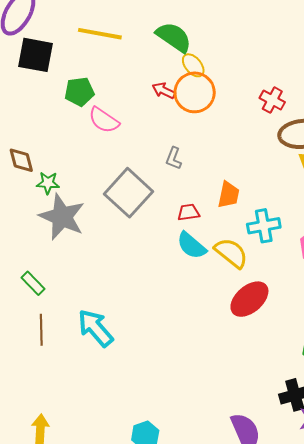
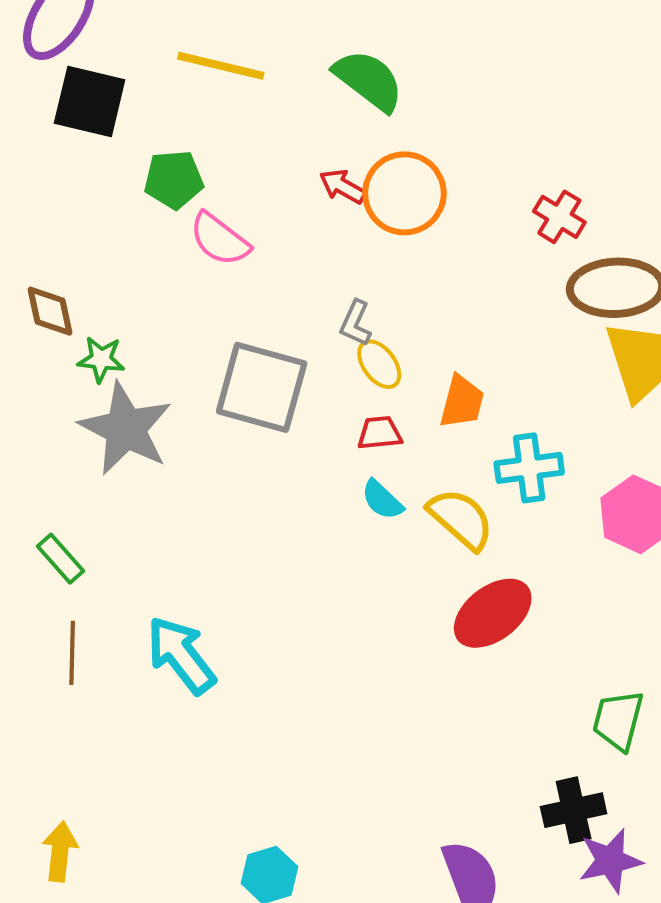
yellow ellipse: (193, 65) -> (379, 364), moved
gray square: (129, 193) -> (262, 387), turned -30
cyan semicircle: (191, 246) -> (382, 500), size x0.7

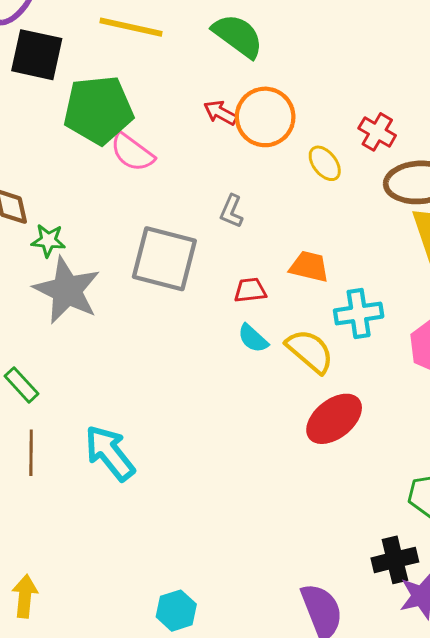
green pentagon: (174, 180) -> (98, 110), size x1.6
yellow ellipse: (379, 364) -> (325, 163), moved
orange trapezoid: (462, 402) -> (309, 267), turned -90

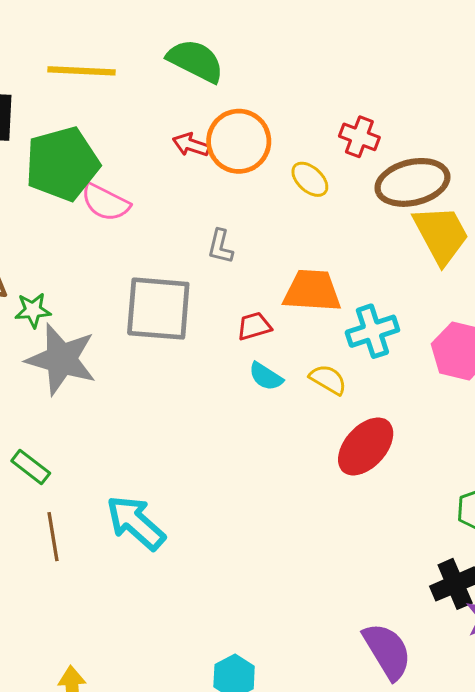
orange trapezoid: (309, 267) -> (312, 291), size x1.4
yellow semicircle: (310, 351) -> (328, 380), size x0.7

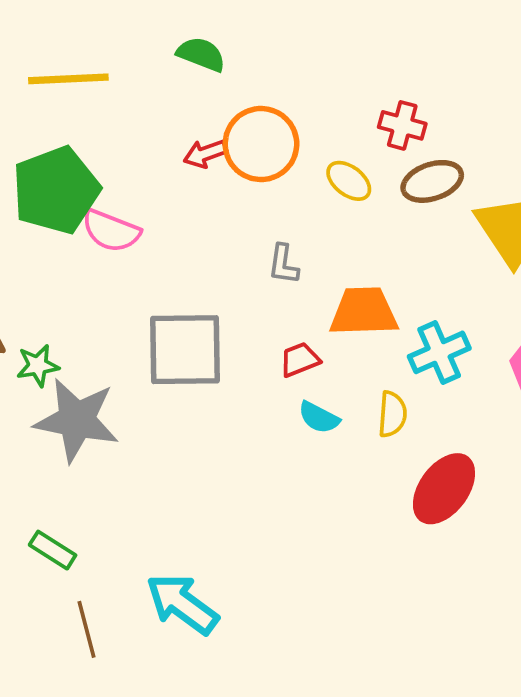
green semicircle: (196, 61) -> (201, 54), size x0.7
red arrow: (191, 145) -> (205, 154), turned -33
brown ellipse: (412, 182) -> (432, 181), moved, size x0.7
gray L-shape: (220, 247) -> (283, 264), moved
yellow semicircle: (328, 380) -> (392, 414), turned 69

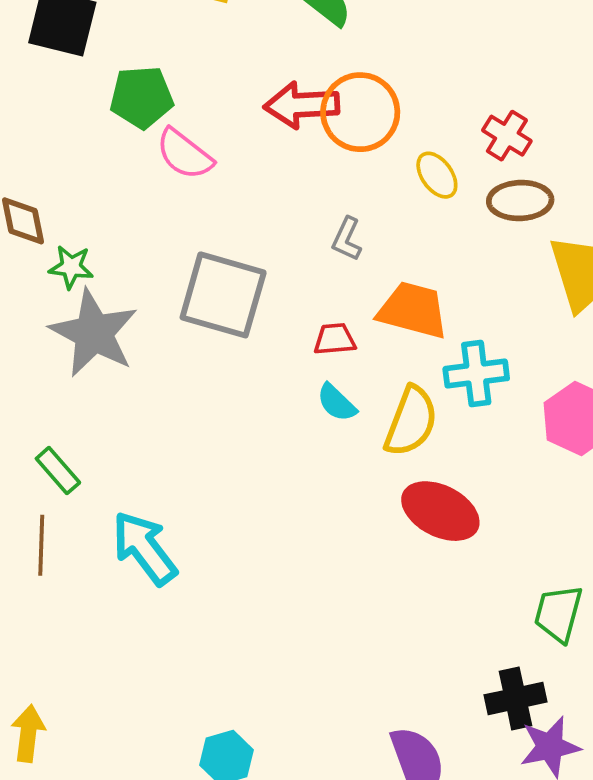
red arrow: (205, 154) -> (302, 105), size x1.6
green pentagon: (56, 190) -> (142, 97), size x0.7
yellow semicircle: (392, 414) -> (411, 421), size x1.5
red ellipse: (444, 489) -> (440, 511), turned 64
green rectangle: (53, 550) -> (58, 471), moved

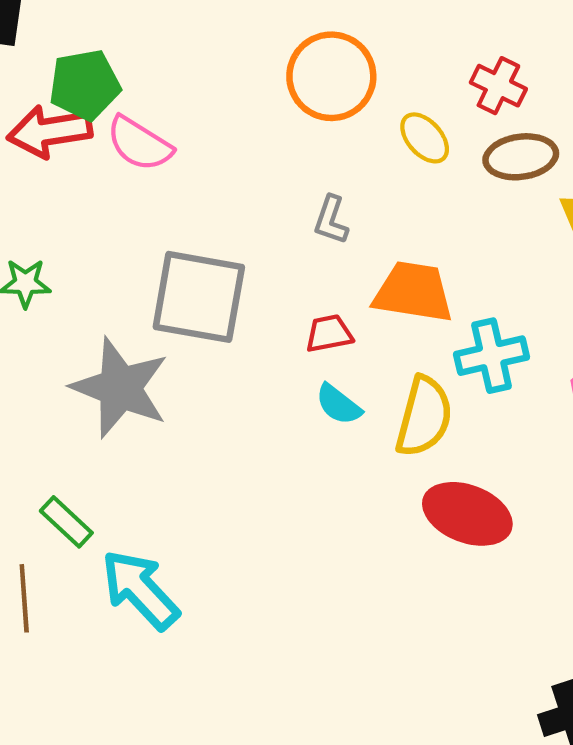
red arrow: (302, 105) -> (50, 131), moved
gray star: (94, 333) -> (120, 388), moved
green rectangle: (58, 471) -> (66, 522), moved

